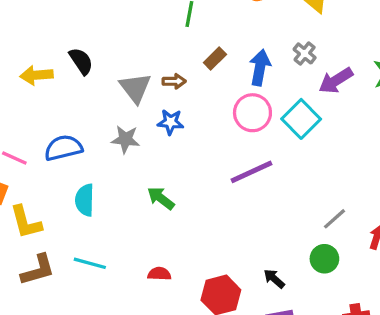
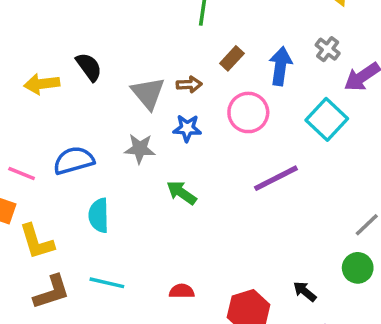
pink circle: (252, 113) -> (248, 112), moved
green arrow: (161, 198) -> (182, 193), moved

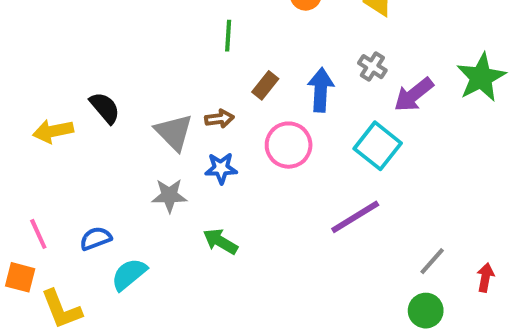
blue semicircle: (74, 160) -> (96, 238), moved, size x0.7
pink line: (22, 173) -> (38, 234), turned 48
purple line: (276, 178) -> (355, 217), moved
cyan semicircle: (99, 215) -> (129, 274), turned 56

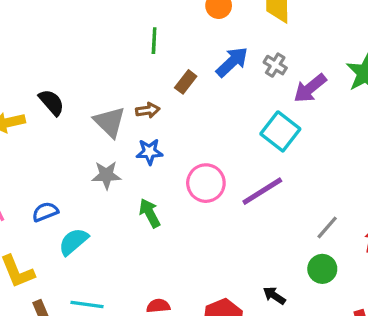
blue arrow: (321, 90) -> (232, 62), moved, turned 44
pink circle: (289, 145) -> (206, 183), moved
green arrow: (220, 241) -> (150, 213), turned 32

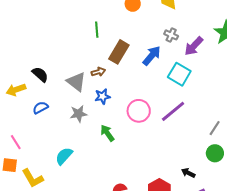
blue arrow: (232, 62) -> (152, 56), moved
brown rectangle: (186, 82) -> (119, 52), size x1.6
blue semicircle: (45, 212) -> (40, 108), moved

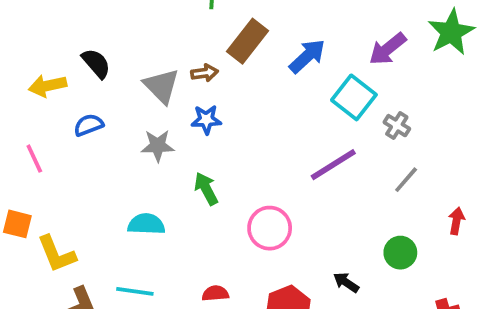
gray cross: (171, 35) -> (397, 126), moved
pink circle: (139, 111) -> (270, 228), moved
gray line: (215, 128) -> (406, 180), moved
pink line: (16, 142) -> (34, 159), moved
cyan semicircle: (64, 156) -> (146, 224), moved, turned 42

